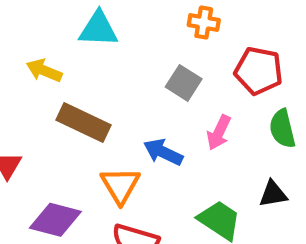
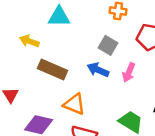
blue arrow: (163, 152) -> (98, 70), moved
orange triangle: (120, 185) -> (74, 104), turned -35

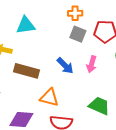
gray square: (108, 45) -> (78, 34), moved
blue arrow: (98, 70) -> (65, 66), turned -150

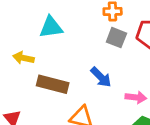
pink arrow: (92, 64) -> (136, 97), moved, turned -98

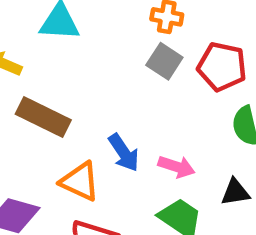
blue arrow: (101, 77) -> (124, 153), moved

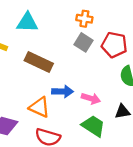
brown rectangle: (43, 117) -> (39, 62), moved
blue arrow: (124, 153) -> (63, 91), turned -54

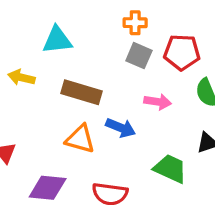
blue arrow: (63, 91) -> (121, 128), turned 30
pink arrow: (91, 99) -> (158, 102), moved
orange triangle: (39, 107) -> (80, 139), moved

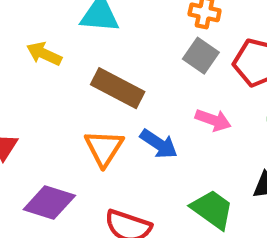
orange triangle: (80, 139) -> (104, 148), turned 36

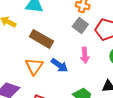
pink arrow: (213, 120) -> (85, 55), turned 63

